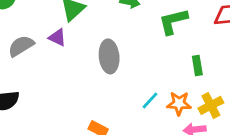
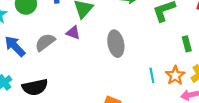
cyan line: (150, 100) -> (152, 75), turned -48
orange star: (179, 103) -> (175, 75), turned -30

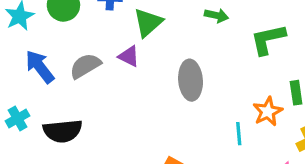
orange star: (175, 75) -> (268, 112), moved

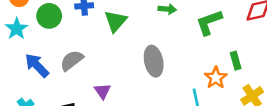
purple triangle: (129, 56) -> (102, 91), moved, turned 36

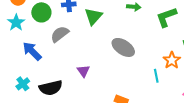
gray semicircle: (72, 60) -> (60, 34), moved
gray ellipse: (154, 61) -> (123, 47), turned -45

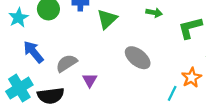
gray semicircle: (60, 34) -> (67, 63), moved
cyan line: (156, 76) -> (172, 93), turned 32
cyan cross: (23, 84) -> (19, 88), size x1.6

